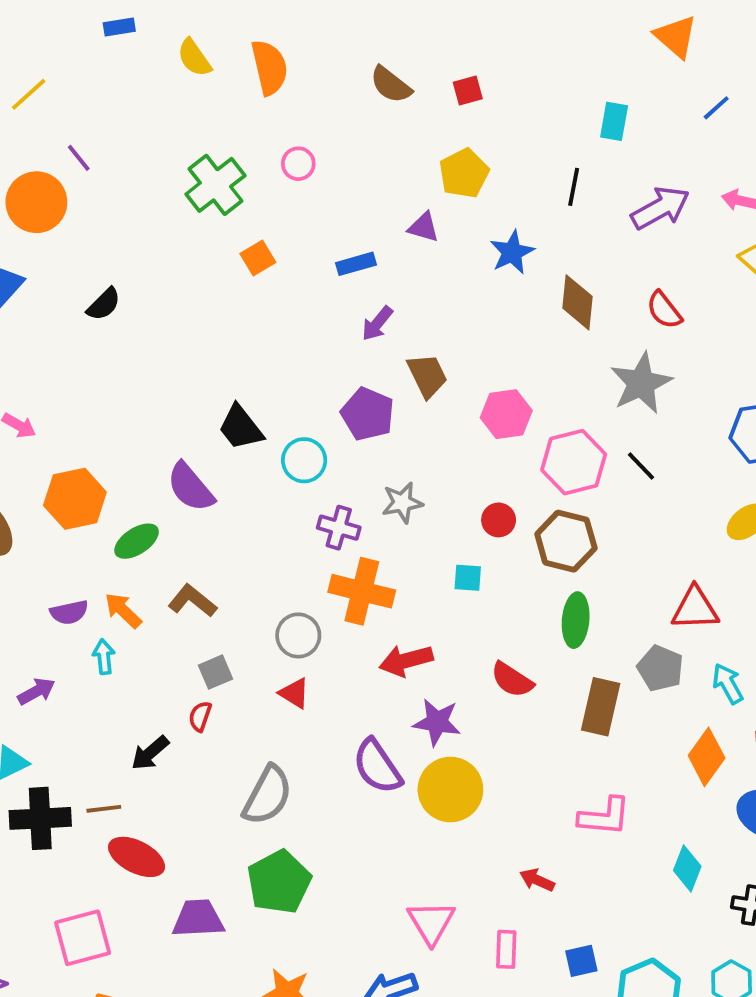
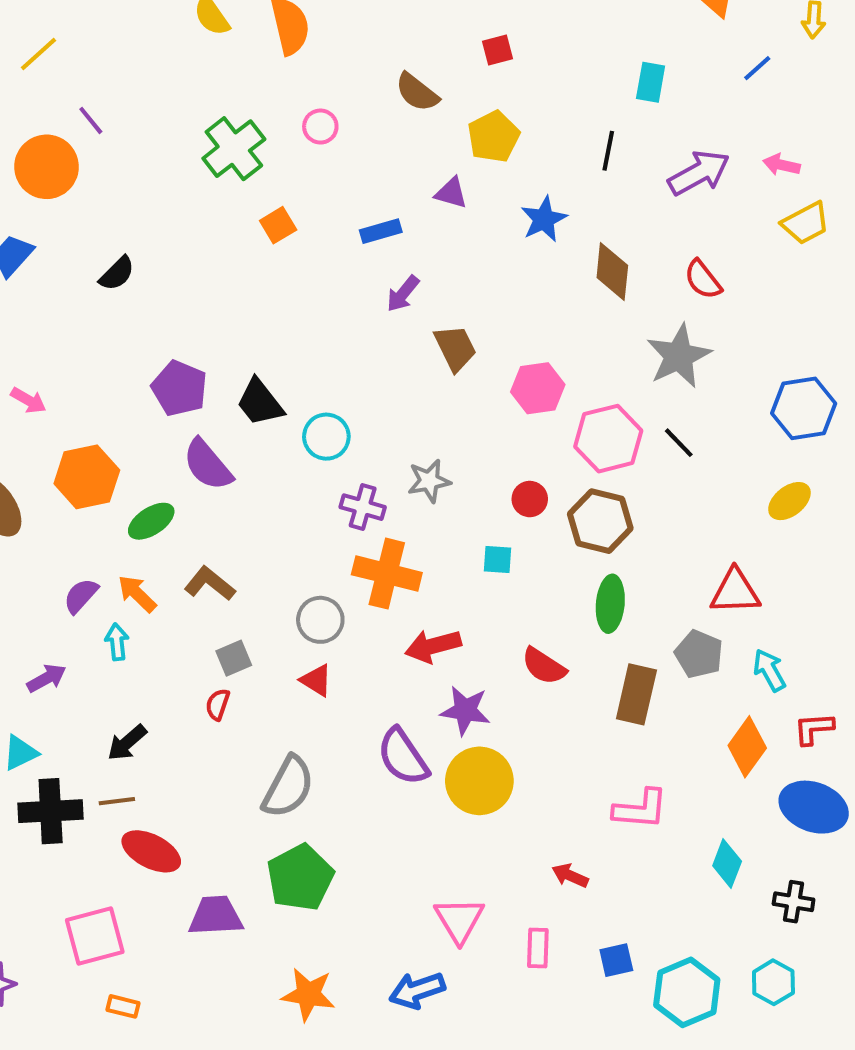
brown semicircle: (391, 85) -> (417, 92), moved
purple pentagon: (368, 414) -> (179, 388), moved
purple semicircle: (69, 612) -> (81, 596), turned 144
black arrow: (150, 753) -> (127, 743), moved

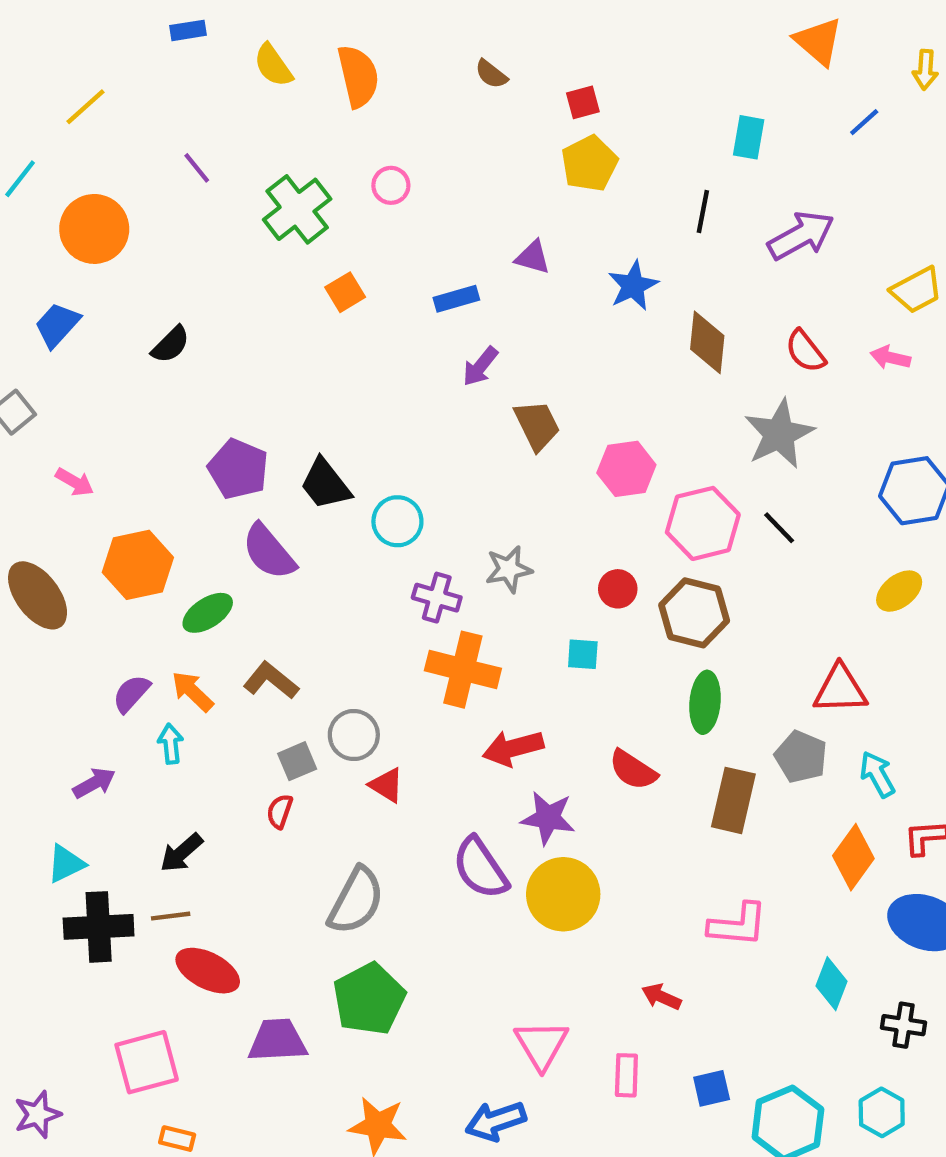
brown semicircle: (417, 92) -> (491, 74), moved, size x0.7
purple line: (91, 120) -> (197, 168), moved
yellow pentagon: (494, 137) -> (589, 164), moved
pink arrow: (781, 165) -> (890, 358), moved
gray circle: (320, 620) -> (354, 735), moved

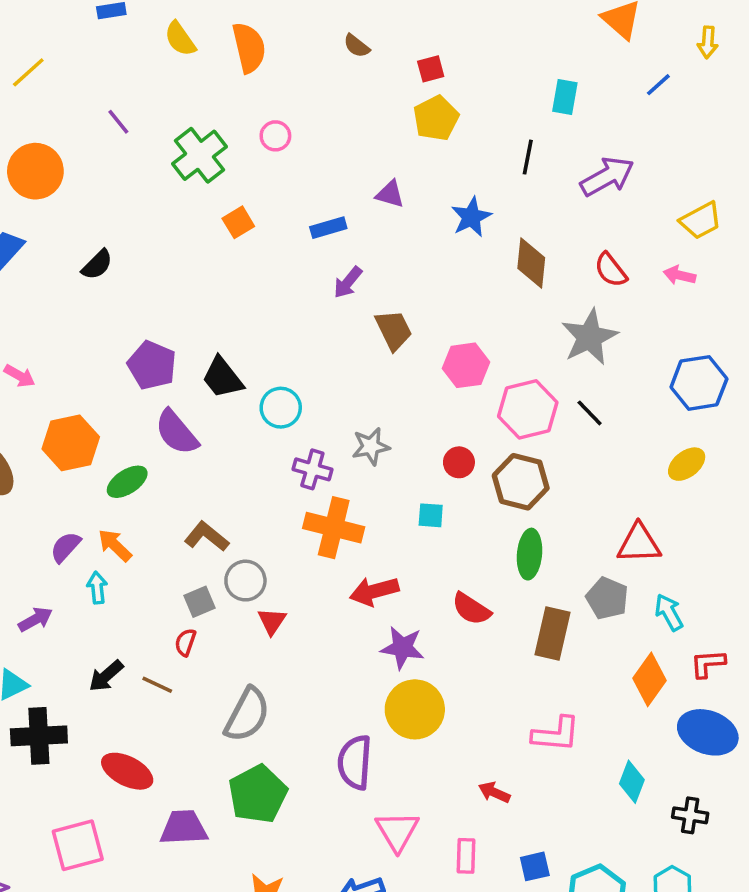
brown L-shape: (271, 680) -> (207, 536), moved
red triangle: (387, 785) -> (272, 621), turned 32
purple semicircle: (480, 868) -> (355, 762), moved, turned 38
brown line: (171, 916) -> (157, 685), moved, turned 32

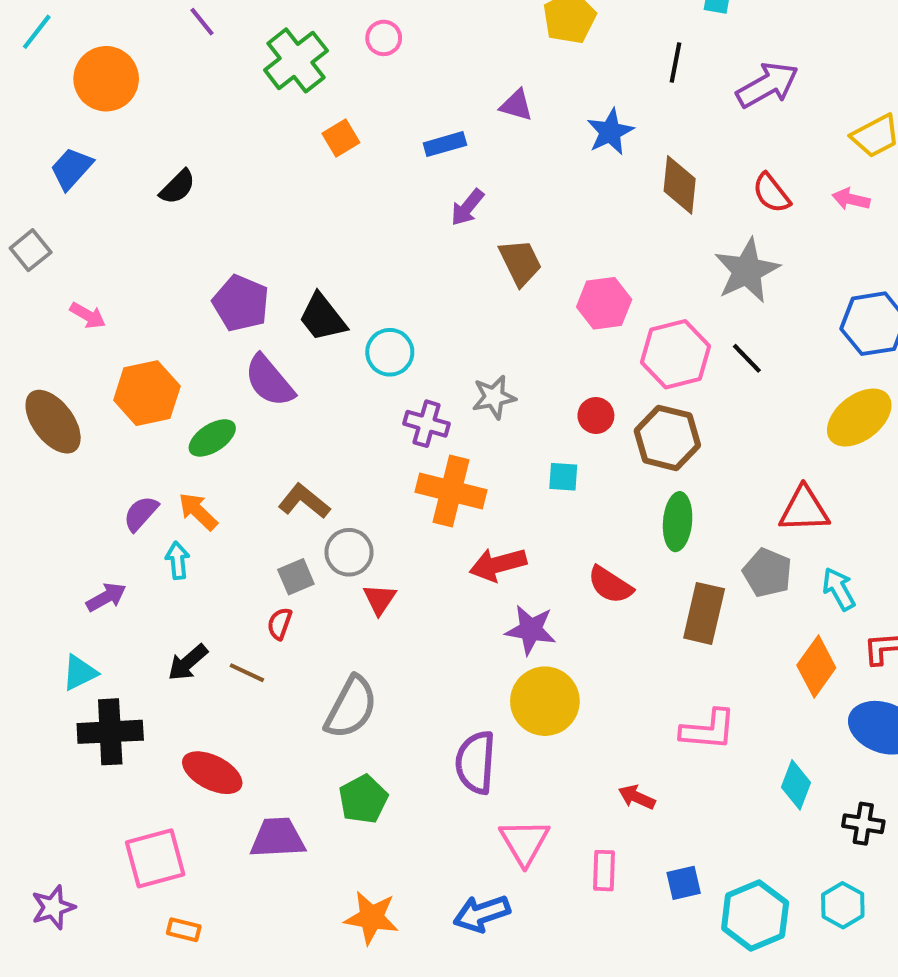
yellow ellipse: (687, 464) -> (859, 418), size x1.5
green pentagon: (258, 794) -> (363, 799), size x0.7

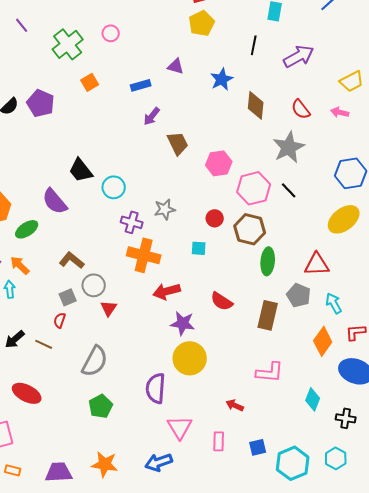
purple pentagon: (241, 303) -> (41, 103), moved
green ellipse: (678, 522) -> (268, 261), moved
purple trapezoid: (278, 838) -> (59, 472), moved

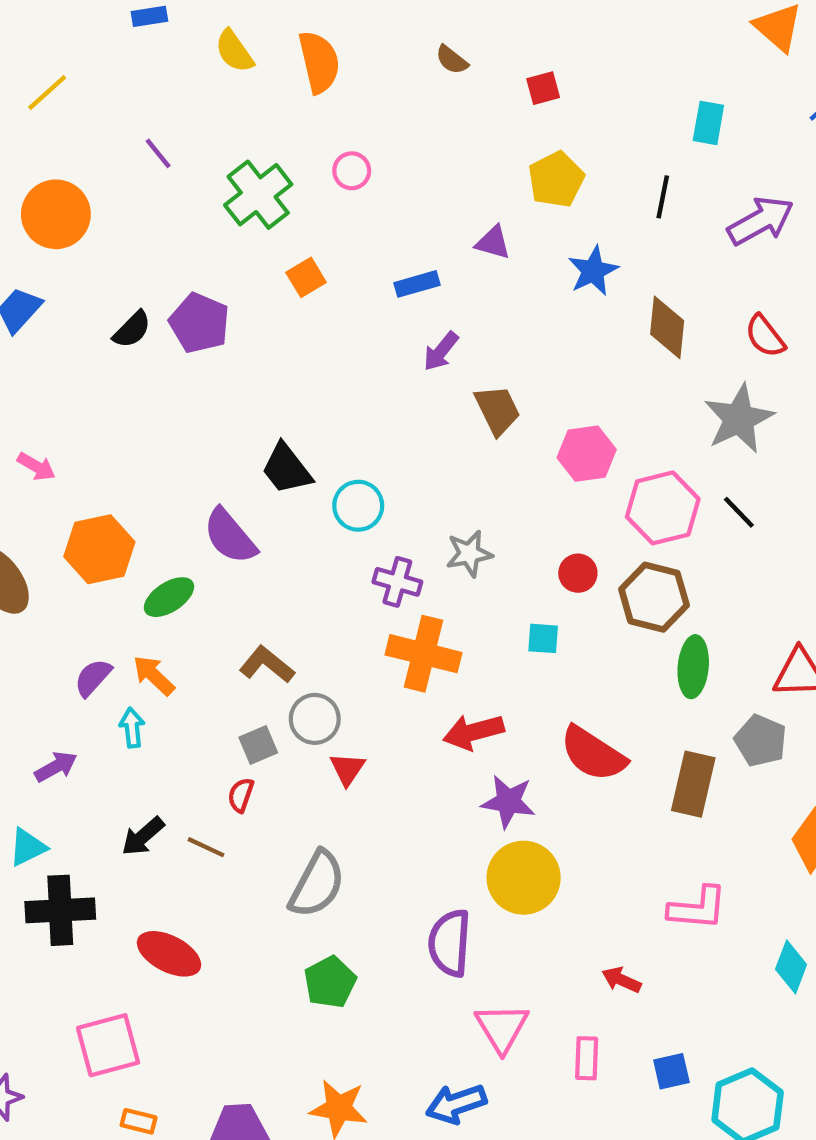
yellow pentagon: (202, 23) -> (556, 179), moved
red semicircle: (222, 301) -> (593, 754), size x1.4

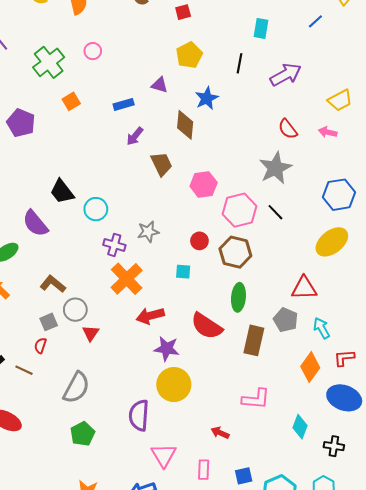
brown diamond: (667, 327) -> (185, 125), moved
orange cross: (423, 654) -> (127, 279), turned 32
green ellipse: (693, 667) -> (238, 297), moved

